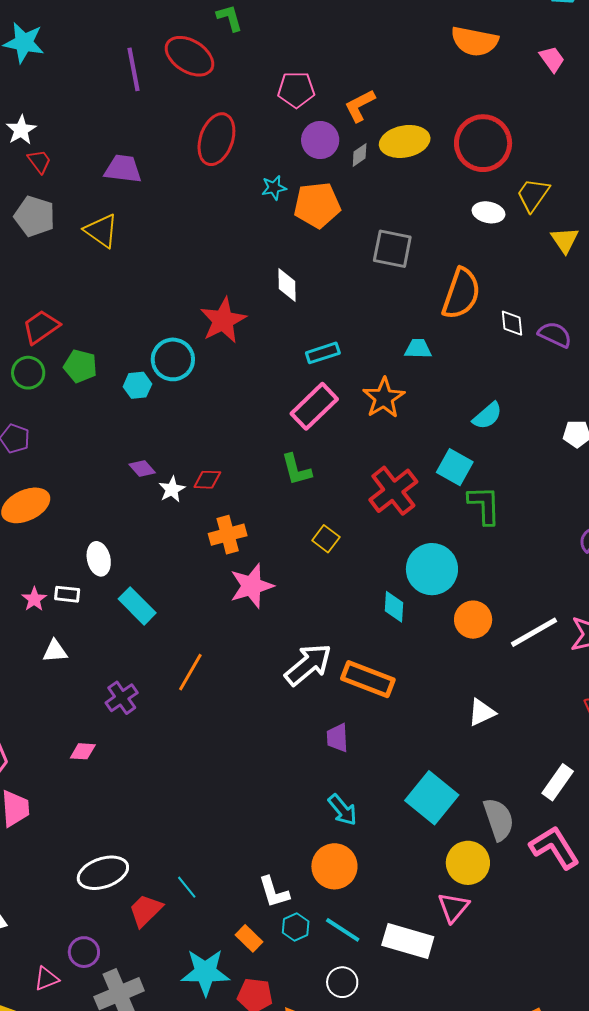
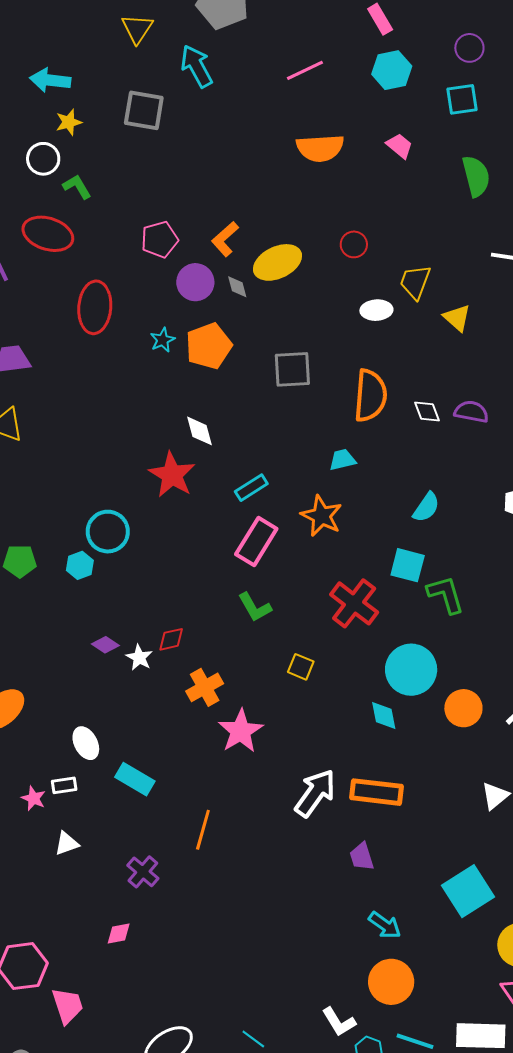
red circle: (483, 143) -> (354, 244), size x0.5
gray diamond: (360, 155) -> (237, 287), turned -55
red star: (223, 320) -> (172, 475), moved
cyan square: (432, 798) -> (468, 891), turned 33

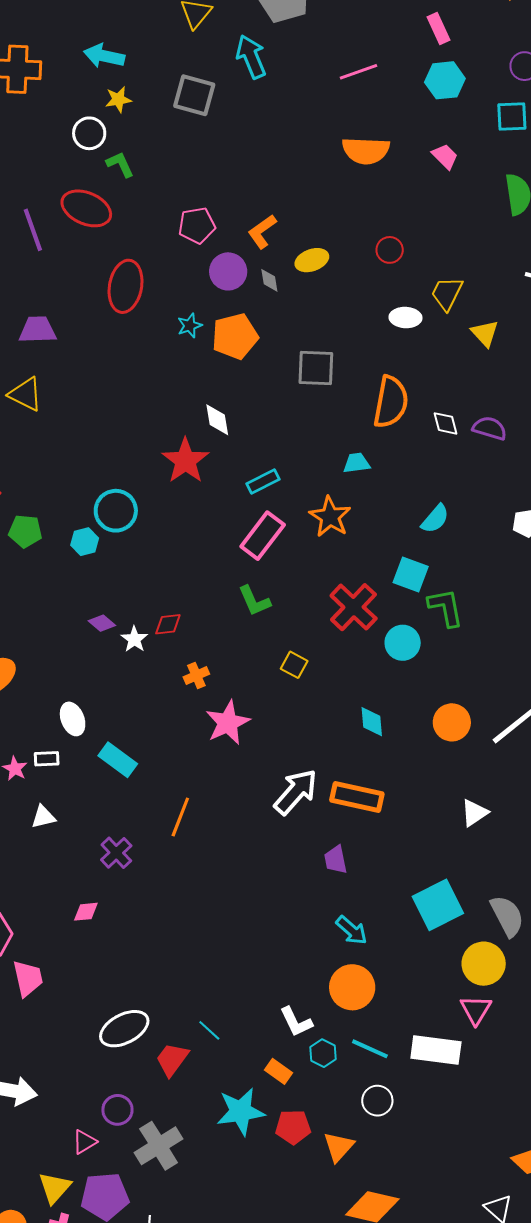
yellow ellipse: (278, 262) -> (312, 260), size x0.7
cyan circle: (411, 670) -> (403, 643), moved, size x0.7
orange cross: (205, 687) -> (196, 676), size x0.7

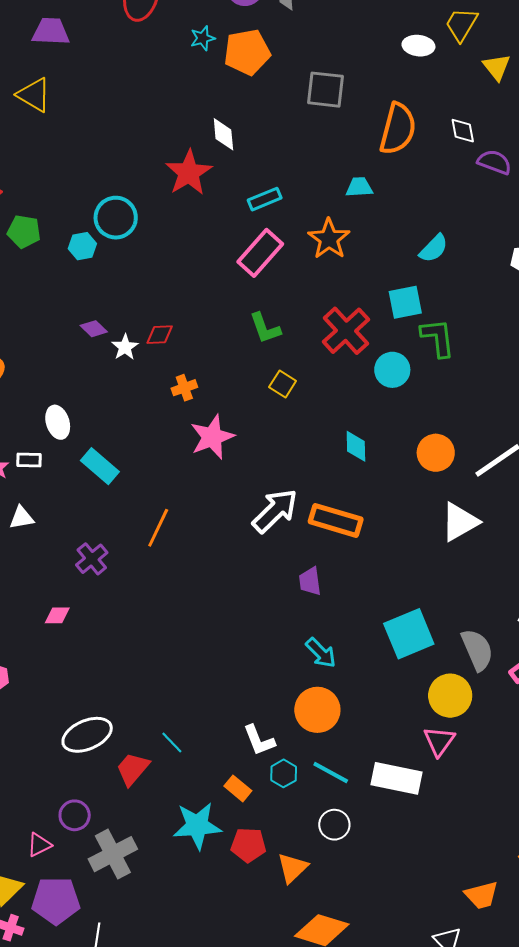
white diamond: (445, 423) -> (463, 131), moved
cyan square: (411, 574) -> (405, 302), turned -36
green L-shape: (254, 601) -> (265, 328), moved
white triangle: (474, 813) -> (460, 522), moved, size x1.4

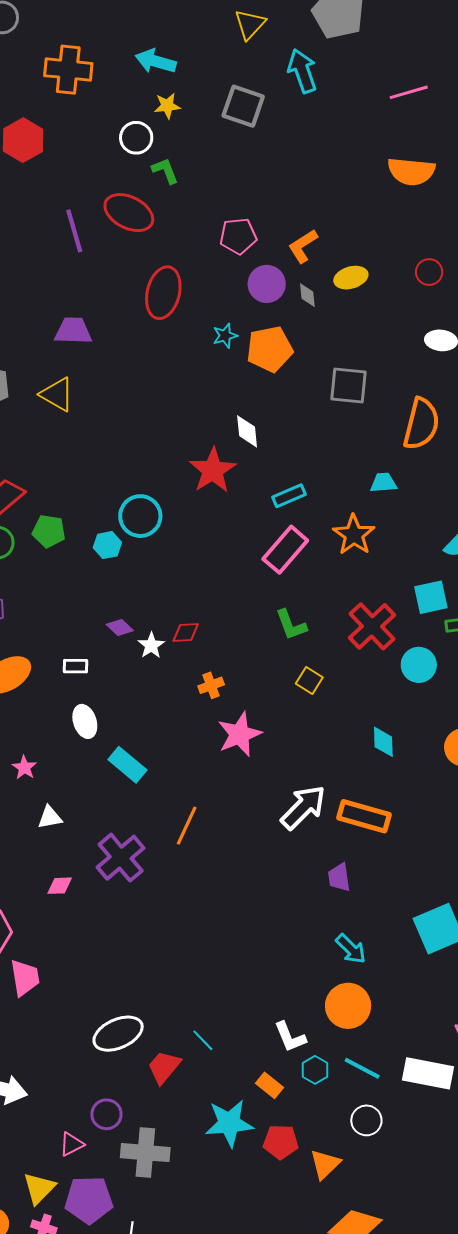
white rectangle: (29, 460) -> (76, 666), moved
purple cross: (92, 559) -> (121, 858), size x1.5
pink diamond: (57, 615) -> (60, 886), moved
gray cross: (113, 854) -> (145, 1153), turned 33

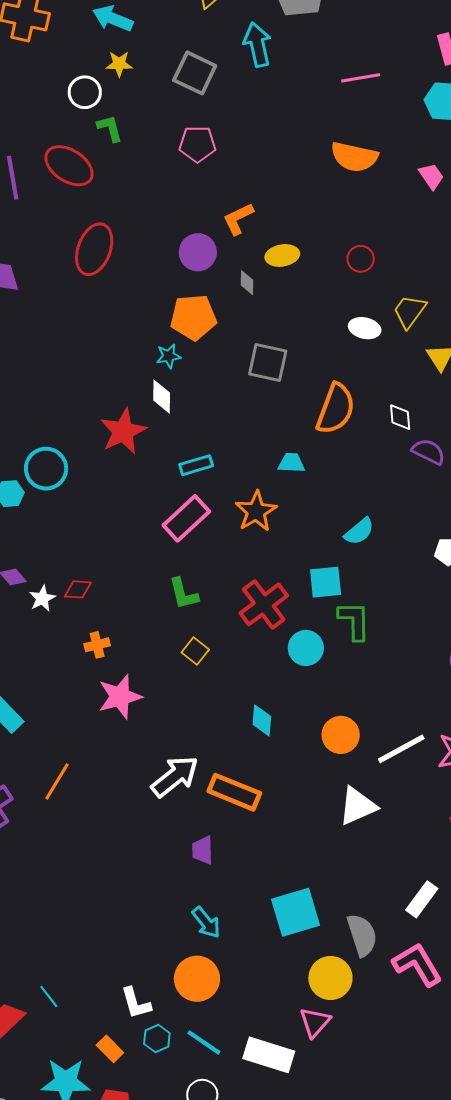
pink pentagon: (238, 236) -> (197, 144), moved
gray diamond: (307, 295) -> (247, 283), moved
cyan star: (225, 336) -> (169, 356), moved

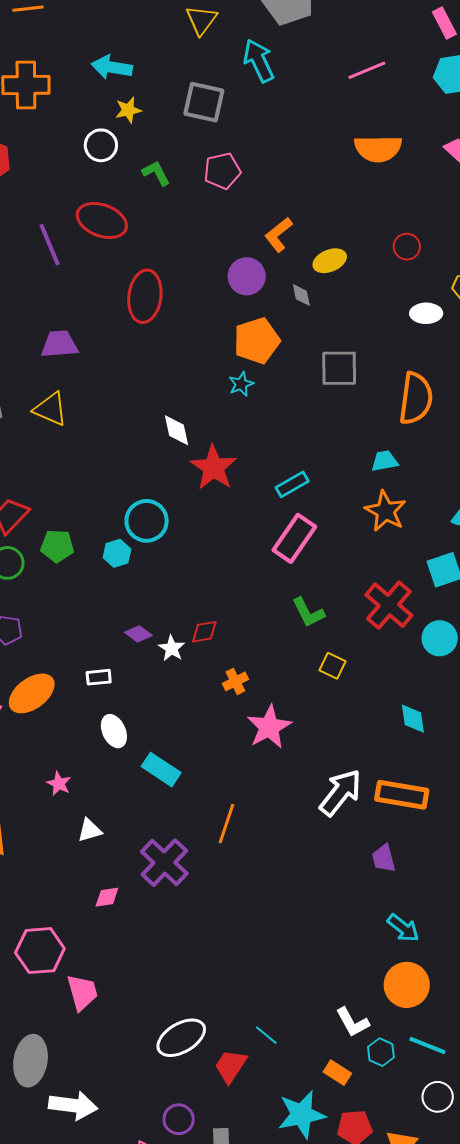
green L-shape: (110, 128) -> (156, 173), moved
white diamond: (162, 397) -> (177, 430), moved
orange star: (256, 511) -> (385, 511), moved

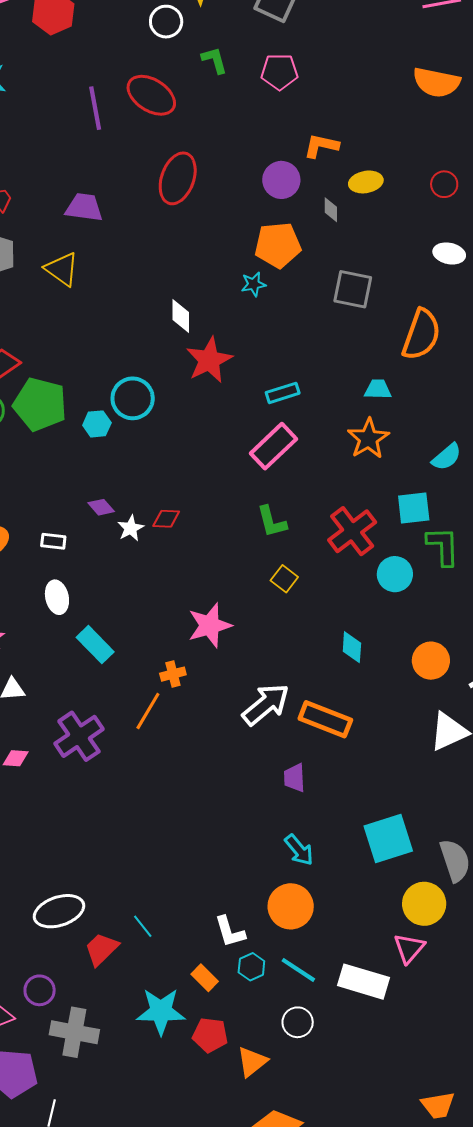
orange L-shape: (278, 235) -> (321, 146), turned 39
green pentagon: (57, 546) -> (40, 404), size x1.6
orange cross: (235, 681) -> (173, 674), moved

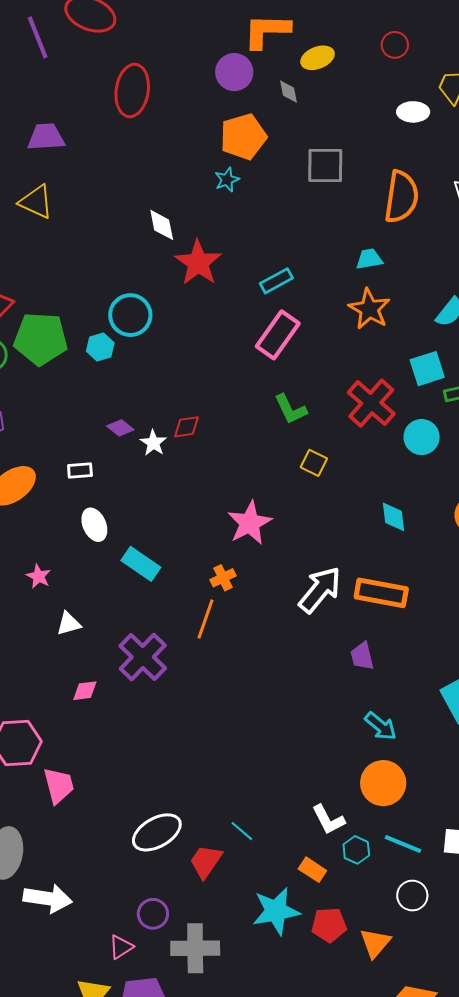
orange L-shape: (321, 146) -> (267, 31), size x1.4

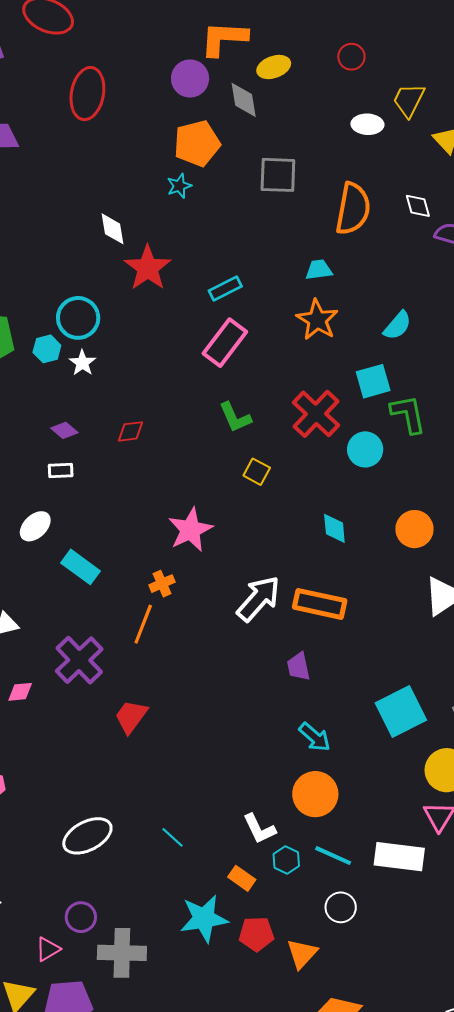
gray diamond: (289, 92) -> (244, 100), size x1.5
white star: (153, 443) -> (82, 363), moved
white rectangle: (80, 471) -> (61, 471), moved
white ellipse: (94, 525) -> (35, 526), turned 68
red trapezoid: (206, 861) -> (131, 717), moved

